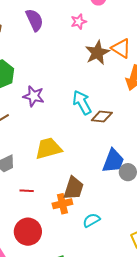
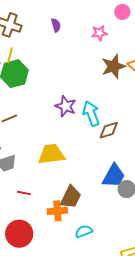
purple semicircle: (34, 20) -> (56, 25), size x0.6
purple star: (34, 96) -> (66, 106), moved
brown diamond: (102, 116) -> (109, 130), turned -30

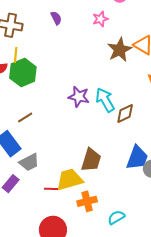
yellow trapezoid: (51, 154) -> (70, 180), moved
brown trapezoid: (71, 197) -> (91, 160), moved

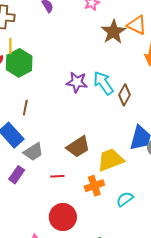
brown diamond: (125, 113) -> (125, 95), turned -30
brown line: (25, 117) -> (25, 108), turned -42
brown trapezoid: (91, 160) -> (78, 147), moved, turned 45
yellow trapezoid: (70, 180) -> (111, 160), moved

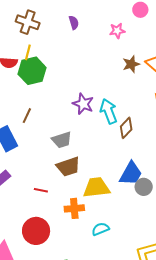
brown star: (114, 32) -> (131, 64), size x0.7
gray trapezoid: (33, 152) -> (62, 140), moved

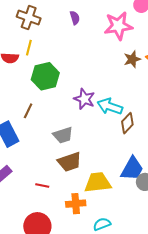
pink star: (117, 31) -> (118, 26), size x1.8
green hexagon: (32, 71) -> (45, 76), moved
cyan arrow: (109, 111) -> (110, 106), turned -50

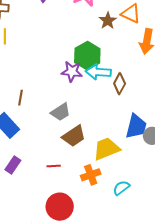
green hexagon: (45, 76) -> (87, 56), moved

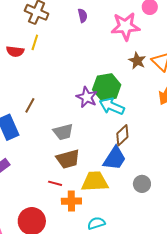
brown star: (108, 21) -> (137, 61), turned -30
brown diamond: (120, 84) -> (122, 135), moved
blue trapezoid: (136, 126) -> (115, 158), moved
red line: (54, 166) -> (55, 183), moved

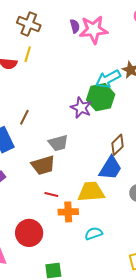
pink star: (125, 26) -> (94, 30), moved
cyan arrow: (112, 106) -> (108, 79), moved, turned -50
brown trapezoid: (68, 159) -> (43, 165), moved

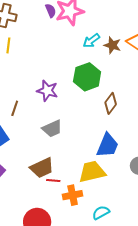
cyan arrow: (108, 79) -> (91, 41), moved, size x0.7
purple star: (81, 108) -> (47, 91), moved
brown diamond: (118, 145) -> (111, 103), moved
brown trapezoid: (43, 165) -> (42, 168), moved

